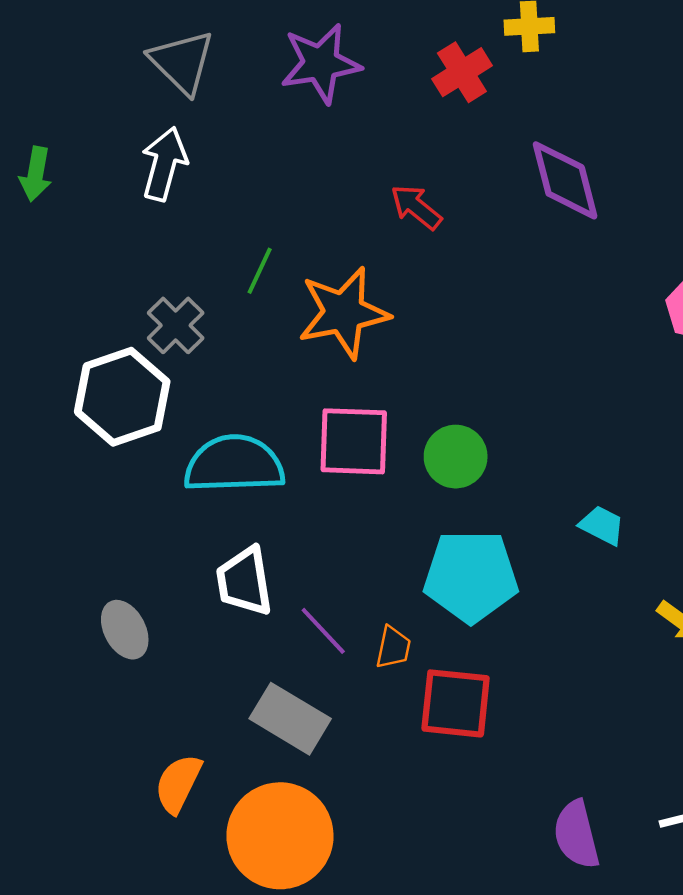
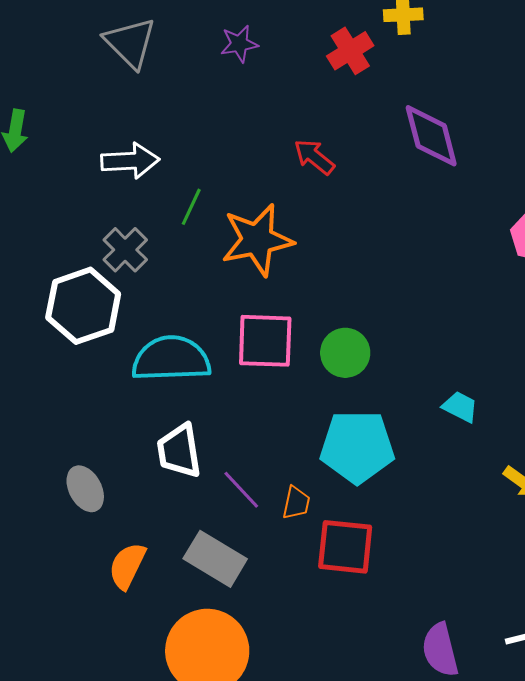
purple star: (321, 63) -> (239, 44), size x0.6
white arrow: (164, 164) -> (130, 161), moved, turned 72
orange semicircle: (178, 784) -> (127, 566), moved

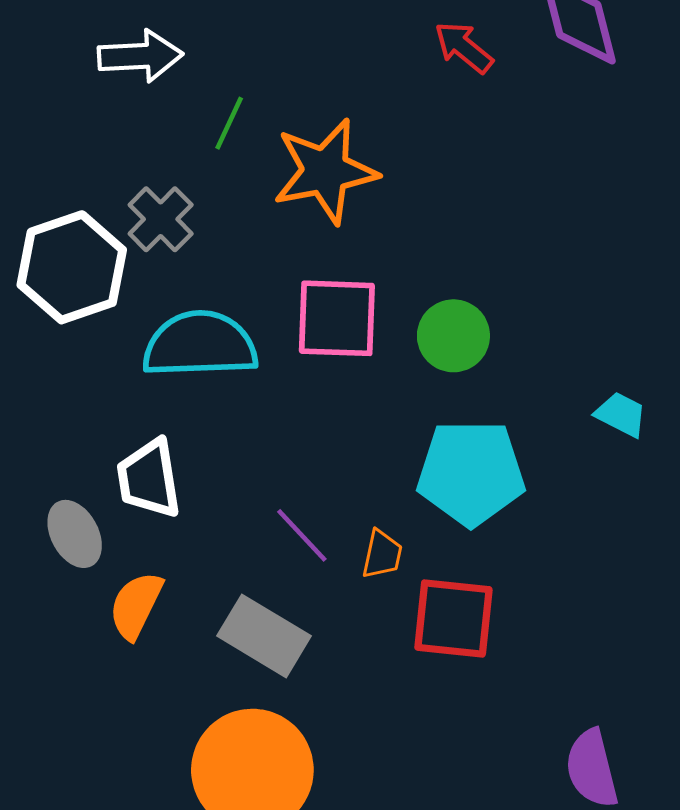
red arrow: (314, 157) -> (464, 47), moved
gray cross: (125, 250) -> (161, 219), moved
white trapezoid: (179, 451) -> (149, 479), moved
orange semicircle: (127, 566) -> (136, 605), moved

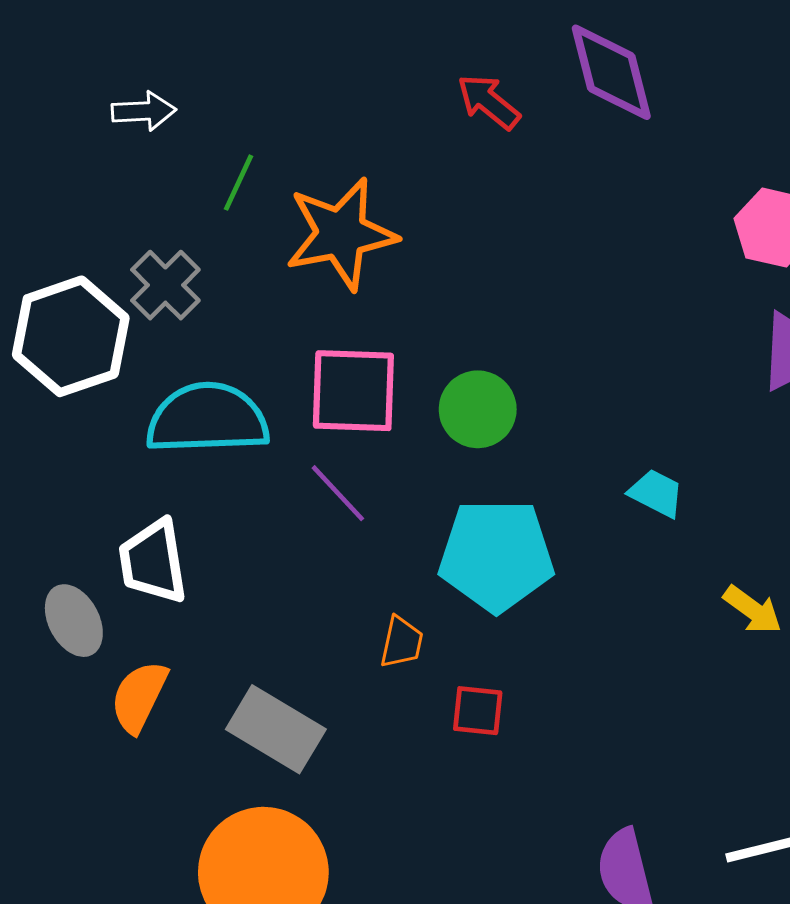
white arrow: (140, 56) -> (144, 111), size x0.7
purple line: (302, 535) -> (338, 493), moved
red square: (453, 618) -> (478, 711), size x0.6

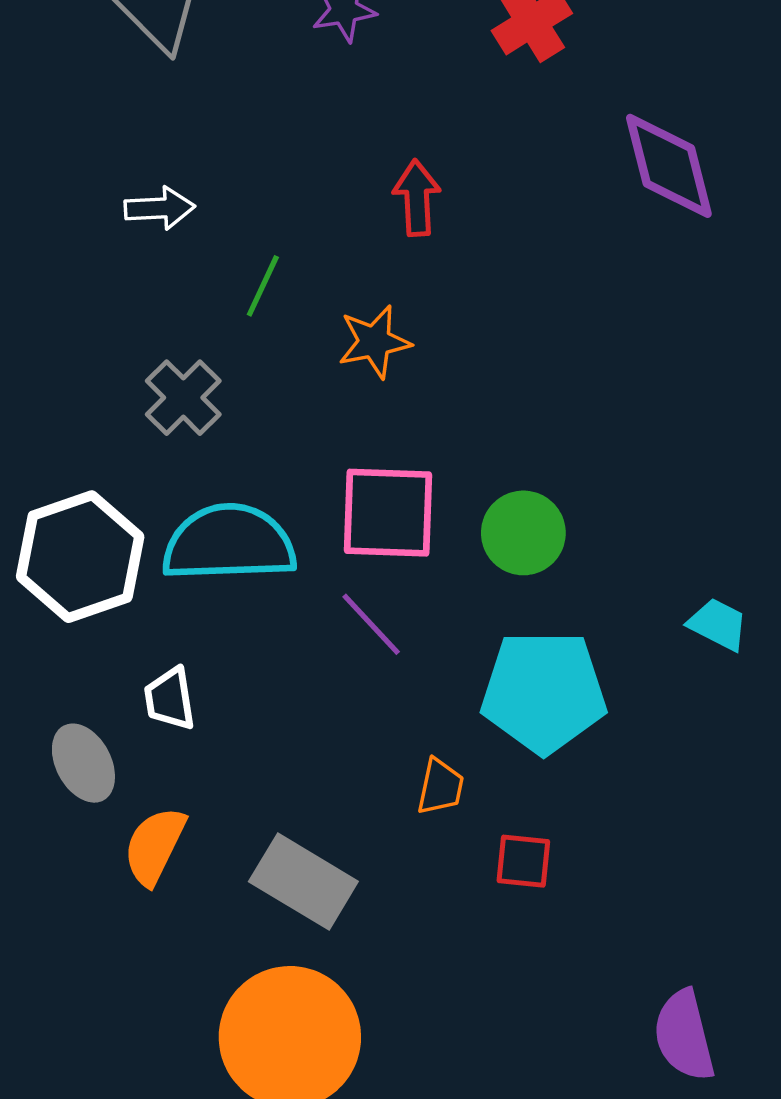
red arrow: (489, 102) -> (417, 198), moved, turned 48
orange star: (341, 234) -> (374, 342), size x0.6
white hexagon: (71, 336) -> (80, 557), moved
white trapezoid: (153, 562) -> (170, 699), size x0.7

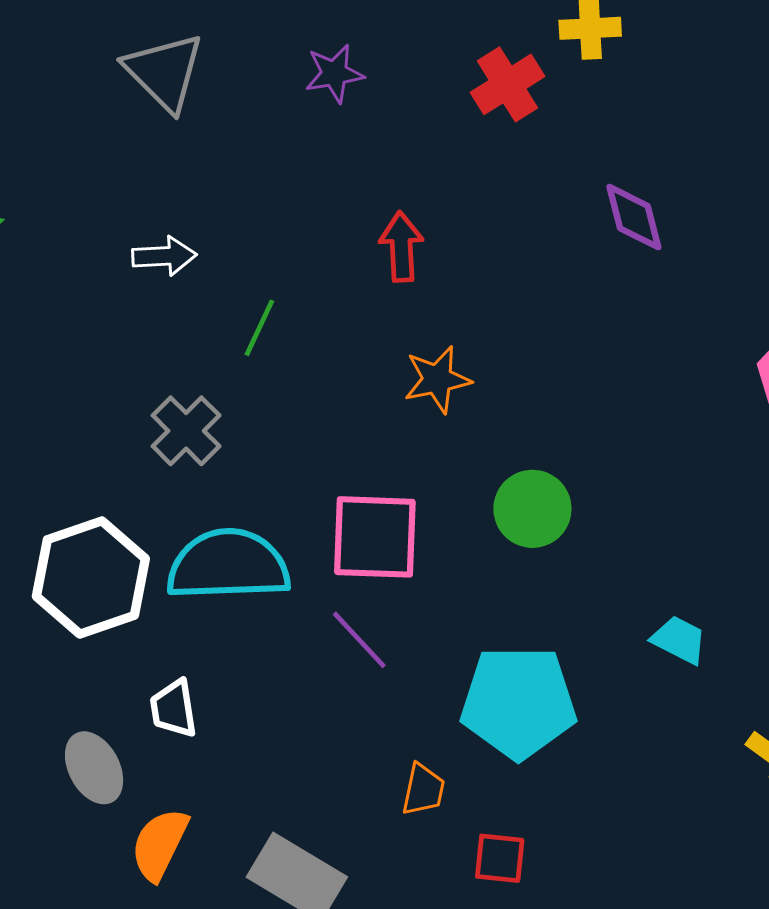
purple diamond: (669, 166) -> (634, 217), size x0.7
orange star: (374, 342) -> (437, 379), moved
green circle: (523, 533) -> (532, 509), moved

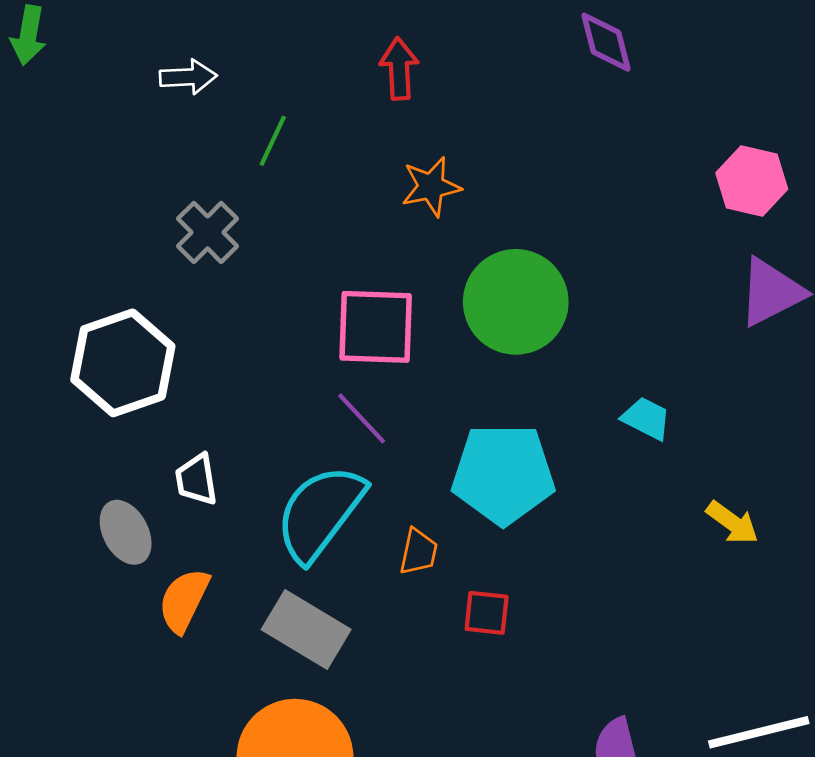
green circle: (532, 509) -> (516, 302), size x1.5
cyan semicircle: (228, 565) -> (320, 513), moved, turned -51

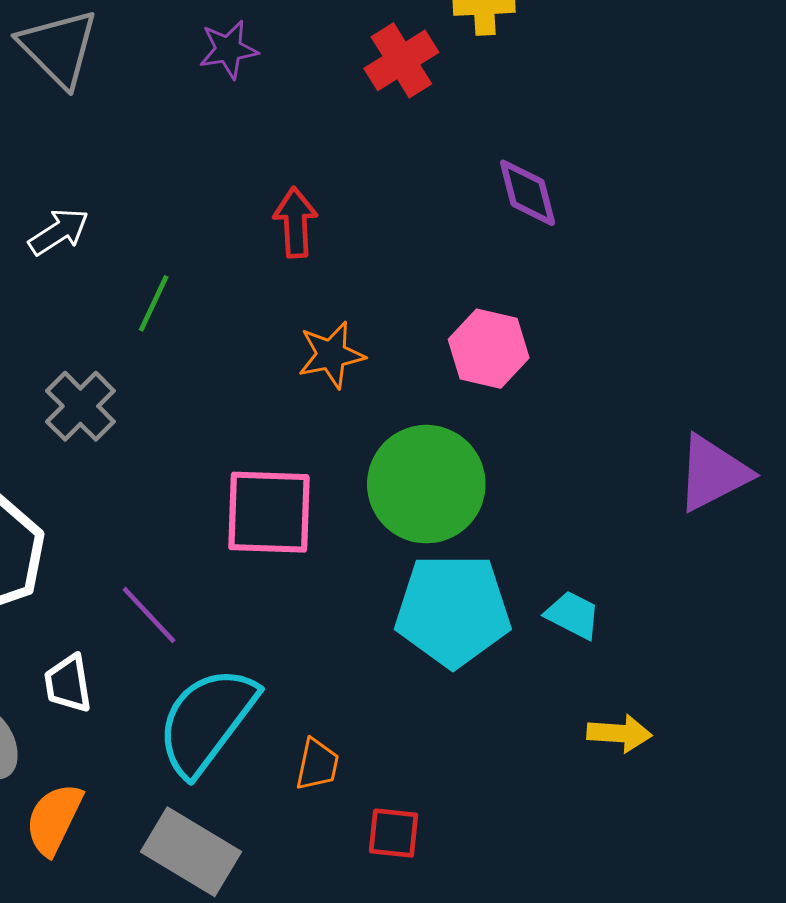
white arrow: (188, 77) -> (59, 232), turned -30
pink hexagon: (752, 181) -> (489, 349), moved
purple line: (362, 418) -> (149, 615), moved
cyan pentagon: (503, 474) -> (453, 610), moved
yellow arrow: (732, 523) -> (619, 733), moved, turned -32

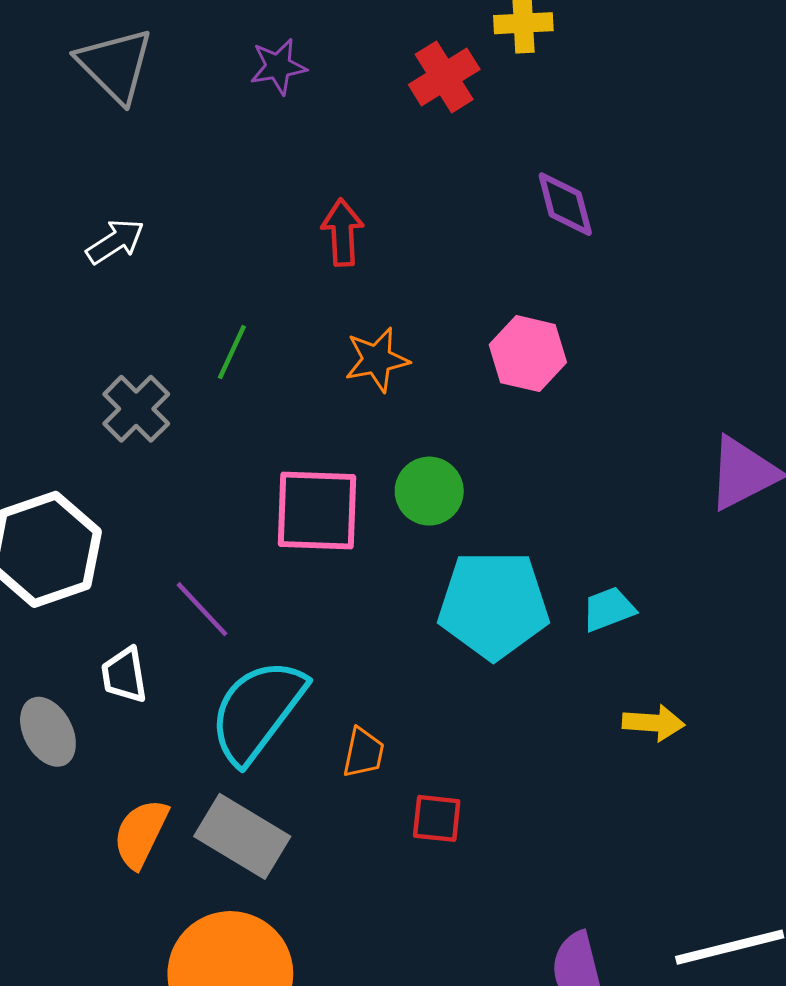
green line: (154, 303) -> (232, 352), moved
green circle: (426, 484) -> (429, 491), moved, size x0.6
cyan trapezoid: (573, 615) -> (609, 609), turned -48
orange semicircle: (54, 819) -> (141, 833), moved

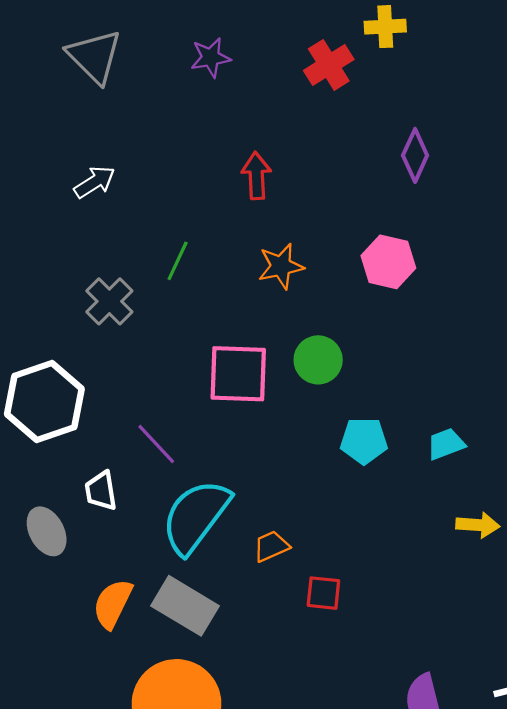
purple diamond: (565, 204) -> (415, 155), turned 39
cyan pentagon: (493, 605) -> (364, 441), size x0.6
orange trapezoid: (363, 753) -> (271, 546), turned -126

